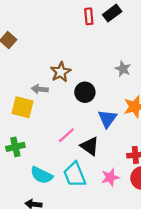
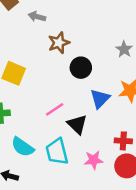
gray arrow: (40, 89) -> (37, 17), moved

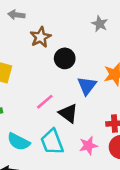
gray star: (124, 49) -> (100, 24), moved

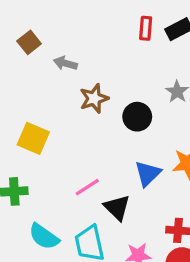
black circle: (65, 58) -> (137, 117), moved

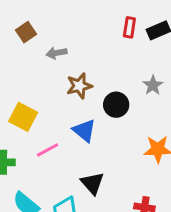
gray arrow: (65, 63) -> (57, 53), turned -30
blue triangle: (148, 174) -> (84, 131), moved, turned -40
pink line: (87, 187) -> (48, 150), moved

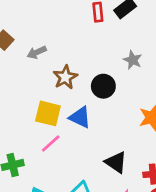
yellow square: (23, 117) -> (48, 113), moved
black triangle: (92, 183) -> (116, 162), moved

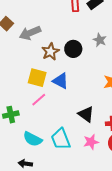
gray arrow: (37, 52) -> (30, 33), size x1.5
black circle: (103, 86) -> (73, 49), moved

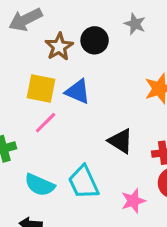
pink star: (91, 142) -> (133, 201), moved

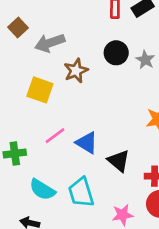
black circle: (95, 40) -> (116, 53), moved
yellow square: (41, 89) -> (40, 90), moved
blue triangle: (78, 92) -> (87, 143), moved

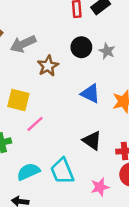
yellow square: (40, 90) -> (18, 100), moved
blue triangle: (87, 143) -> (90, 94), moved
cyan semicircle: (42, 190) -> (28, 172), turned 130

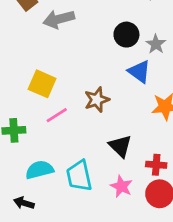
brown star: (48, 66) -> (97, 100), moved
blue triangle: (90, 94) -> (139, 72), moved
pink star: (100, 187) -> (121, 186), moved, turned 30

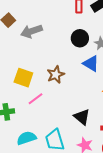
brown star: (97, 100) -> (56, 75), moved

